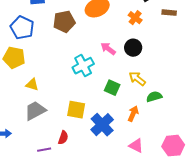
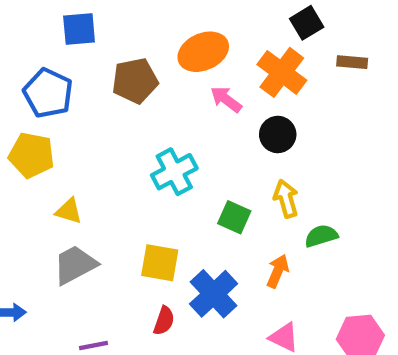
orange cross: (135, 18) -> (282, 72), size x1.6
pink arrow: (108, 49) -> (226, 99), moved
yellow arrow: (137, 79) -> (286, 199), turned 36
red semicircle: (63, 138) -> (164, 321), moved

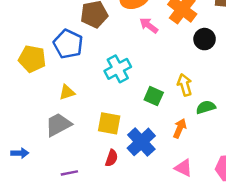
blue pentagon: (48, 93) -> (68, 44), moved
black circle: (278, 134) -> (205, 39), moved
yellow triangle: (69, 211) -> (67, 92), moved, turned -35

